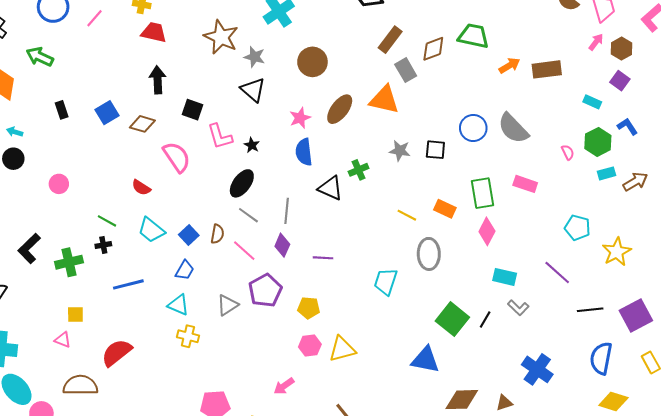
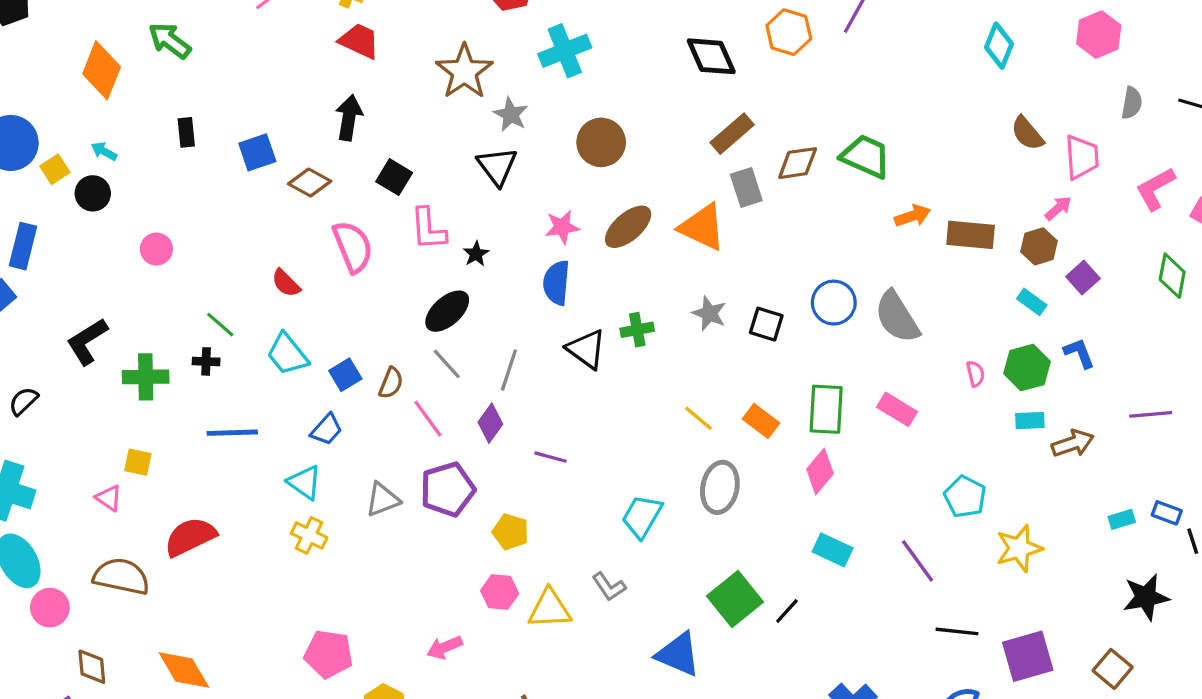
brown hexagon: (621, 49) -> (1039, 246), moved
gray L-shape: (518, 308) -> (609, 587), moved

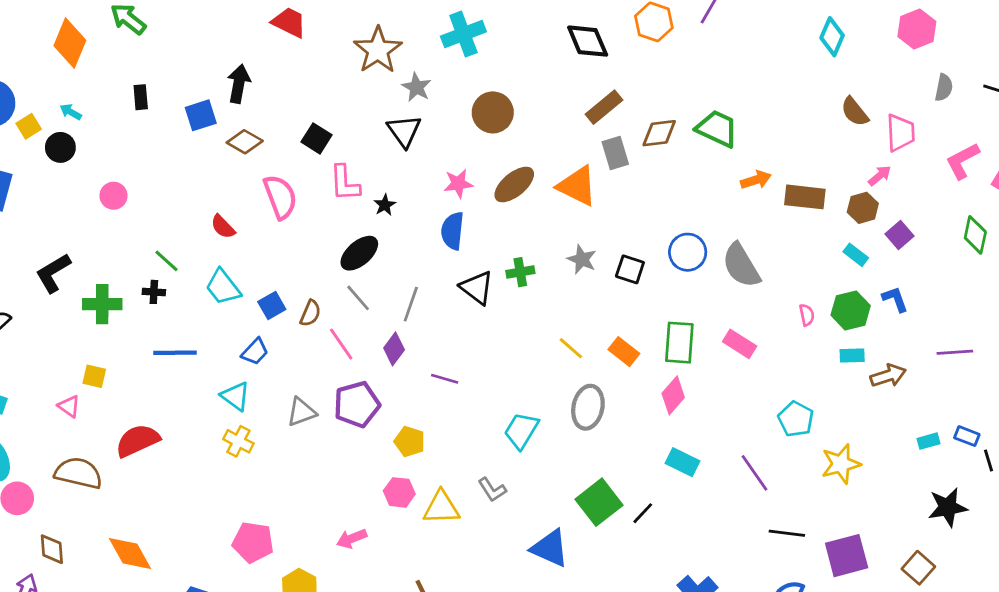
black arrow: (349, 118) -> (239, 84), moved

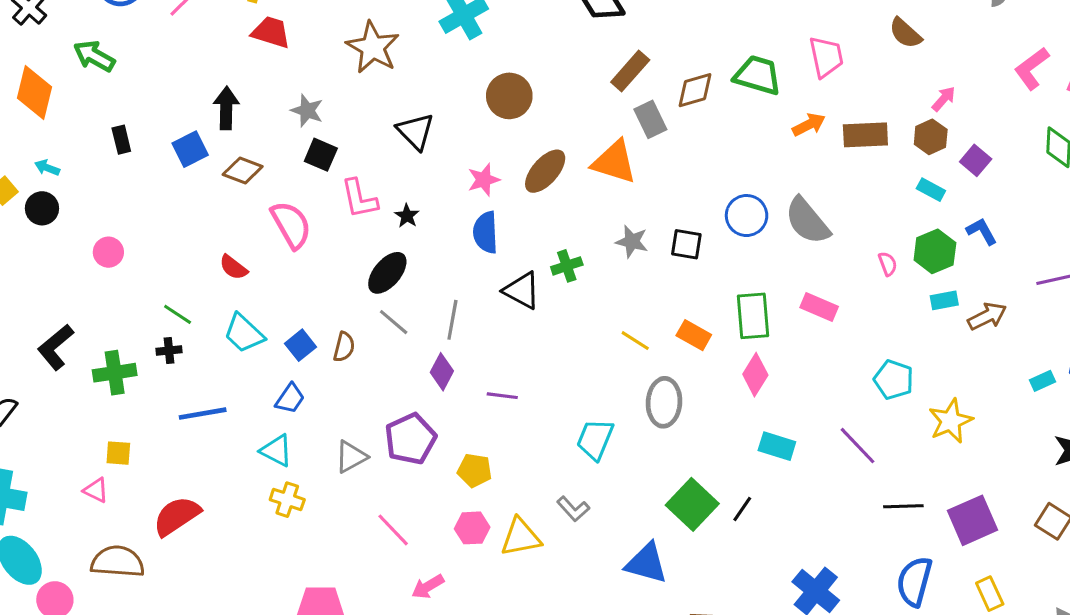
gray star: (417, 87) -> (307, 111), moved
pink trapezoid: (900, 133) -> (826, 57), moved
pink line: (341, 344) -> (393, 530), moved

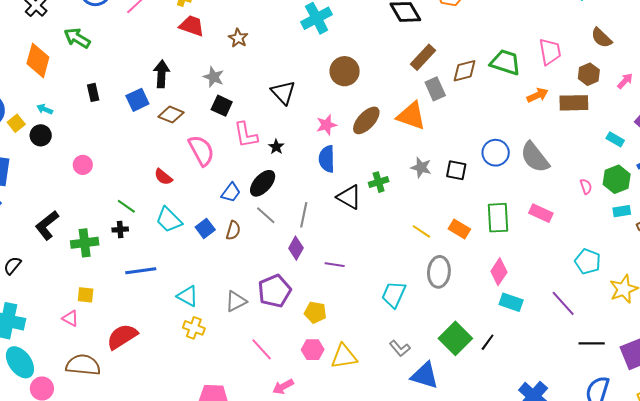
brown star: (373, 47) -> (238, 38), moved, size x0.6
brown hexagon: (931, 137) -> (589, 74), moved
pink diamond: (755, 375) -> (499, 272), moved
blue trapezoid: (290, 399) -> (231, 192), moved
gray L-shape: (573, 509) -> (400, 348), moved

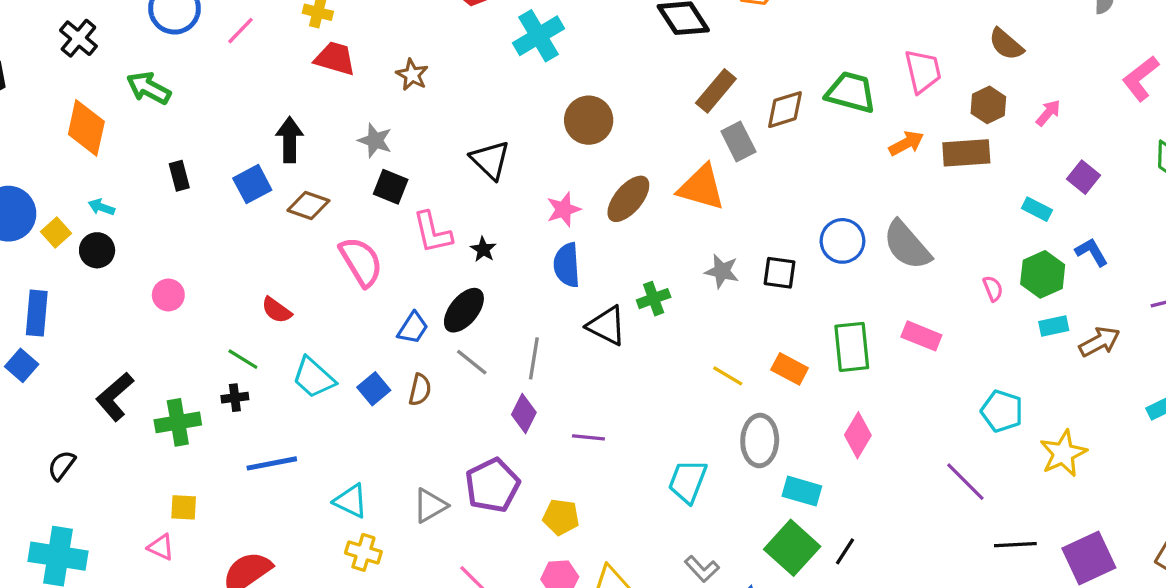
red semicircle: (163, 177) -> (277, 310), moved
cyan rectangle: (511, 302) -> (802, 491), moved

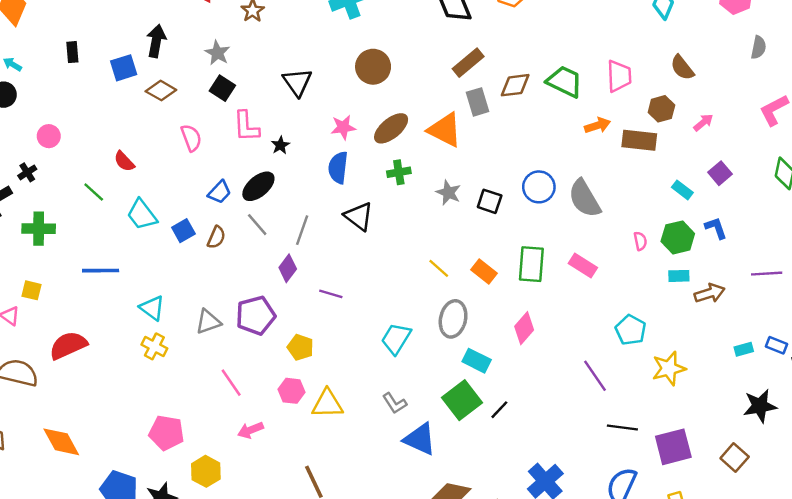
pink semicircle: (361, 262) -> (191, 138), size x0.7
green cross: (654, 299) -> (399, 172), moved
black cross: (235, 398) -> (27, 172), moved, turned -36

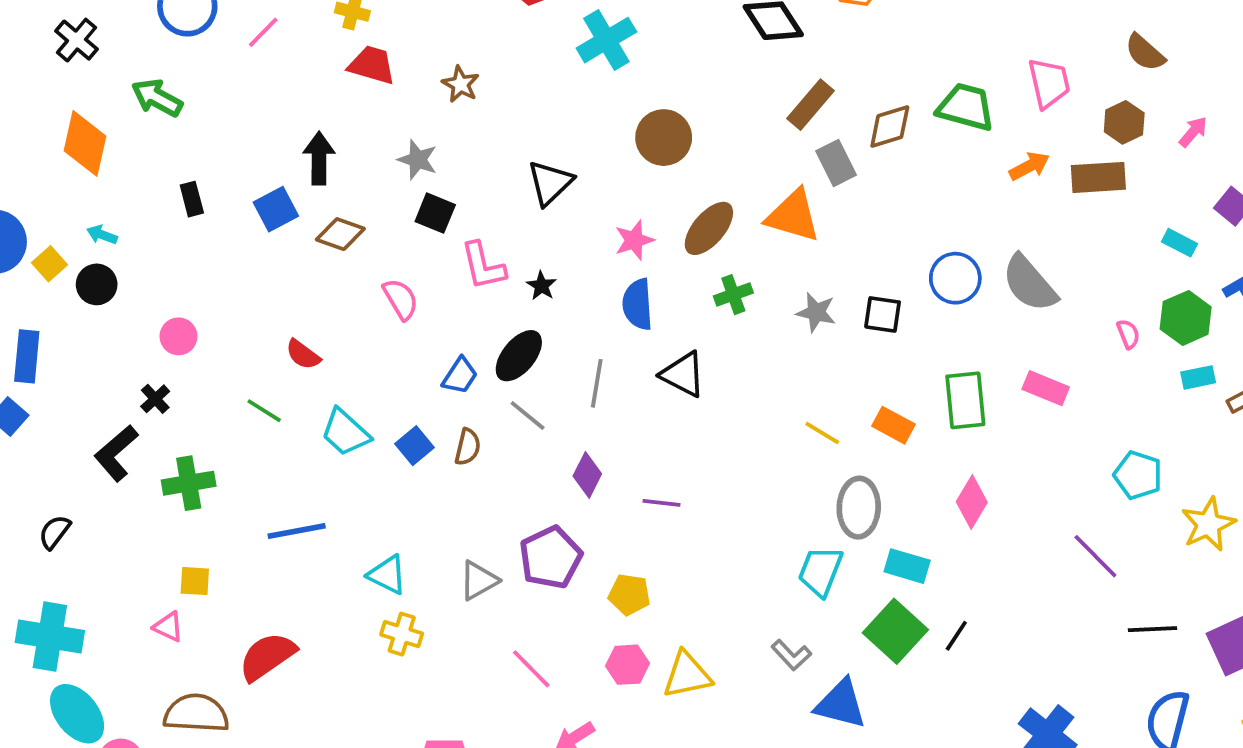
black triangle: (297, 82) -> (550, 183), turned 32
gray line: (302, 230) -> (597, 383), moved
cyan trapezoid: (396, 339) -> (820, 571), moved

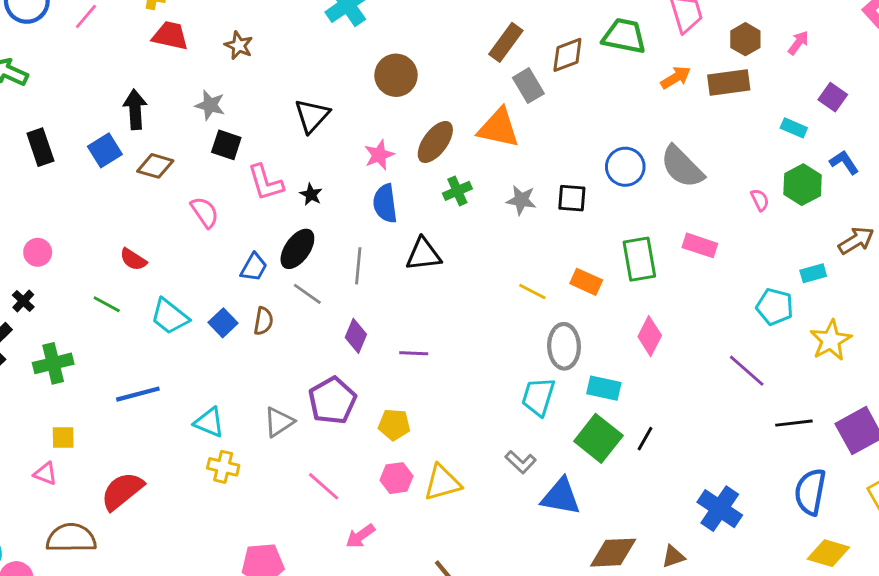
black rectangle: (192, 199) -> (40, 147), size x1.4
black triangle: (683, 374) -> (423, 254), turned -30
cyan rectangle: (1198, 377) -> (813, 273), moved

